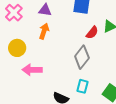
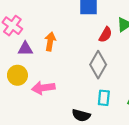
purple triangle: (45, 10) -> (25, 49), moved
yellow circle: (17, 48) -> (17, 75), moved

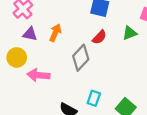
red semicircle: (105, 35) -> (99, 37), moved
gray diamond: (98, 65) -> (81, 58), moved

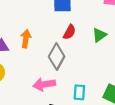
green triangle: (130, 33) -> (99, 35), moved
pink arrow: (38, 75) -> (44, 84), moved

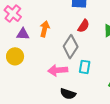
cyan rectangle: (79, 92) -> (85, 67), moved

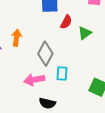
red semicircle: (84, 26) -> (66, 22), moved

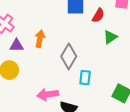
red semicircle: (66, 22) -> (98, 15), moved
pink arrow: (34, 80) -> (48, 94), moved

